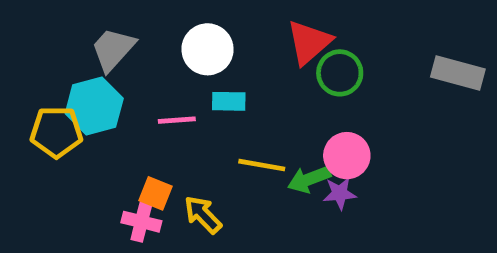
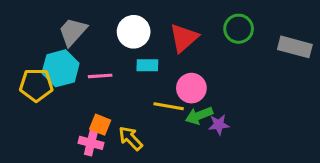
red triangle: (309, 42) -> (184, 38), moved
green circle: (340, 73) -> (239, 29), moved
pink line: (177, 120) -> (100, 76), moved
pink circle: (347, 156) -> (191, 88), moved

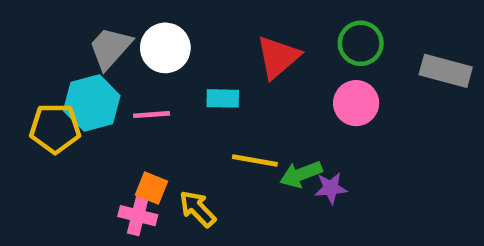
white circle: (134, 32) -> (165, 48), moved
pink circle: (191, 88) -> (356, 103), moved

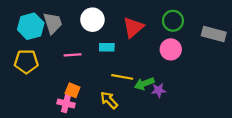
gray trapezoid: (110, 48) -> (53, 23), turned 120
white circle: (165, 48) -> (92, 20), moved
cyan hexagon: (92, 103) -> (31, 26), moved
yellow arrow: (198, 209) -> (109, 100), moved

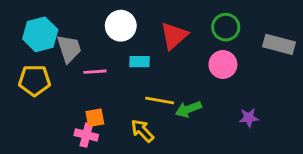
gray trapezoid: (53, 23) -> (69, 49), moved
orange square: (73, 90) -> (95, 118), turned -32
purple star: (159, 90) -> (249, 118), moved

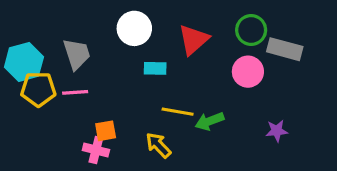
cyan hexagon: (40, 34) -> (24, 62), moved
gray rectangle: (279, 44) -> (285, 49), moved
pink line: (95, 72) -> (75, 92), moved

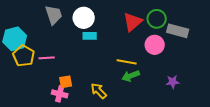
red triangle: (194, 40) -> (133, 22), moved
gray trapezoid: (77, 54) -> (54, 15), moved
cyan rectangle: (155, 68) -> (90, 36), moved
yellow pentagon: (38, 89) -> (24, 56), turned 30
yellow line: (178, 112) -> (127, 62), moved

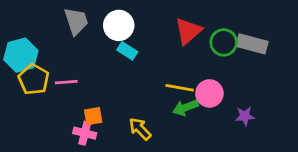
green circle: (157, 19) -> (224, 42), moved
cyan rectangle: (90, 36) -> (127, 51), turned 32
pink circle: (155, 45) -> (209, 93), moved

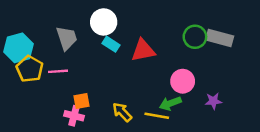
gray trapezoid: (76, 21) -> (67, 38), moved
red triangle: (188, 31) -> (143, 50), moved, turned 30
yellow line: (180, 88) -> (157, 116), moved
green arrow: (185, 108) -> (170, 103), moved

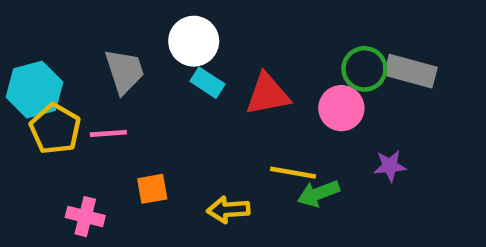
pink circle: (183, 81) -> (341, 108), moved
purple star: (213, 101) -> (390, 166), moved
yellow arrow: (122, 112) -> (228, 210), turned -50
pink cross: (74, 116) -> (85, 217), moved
yellow line: (157, 116) -> (293, 173), moved

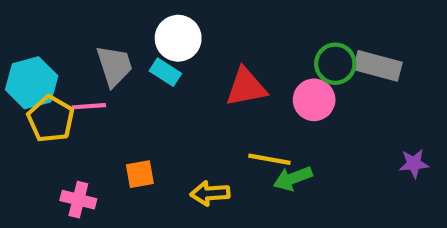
cyan rectangle: (208, 83) -> (165, 72), moved
pink line: (108, 133) -> (89, 106), moved
purple star: (390, 166) -> (414, 164), moved

